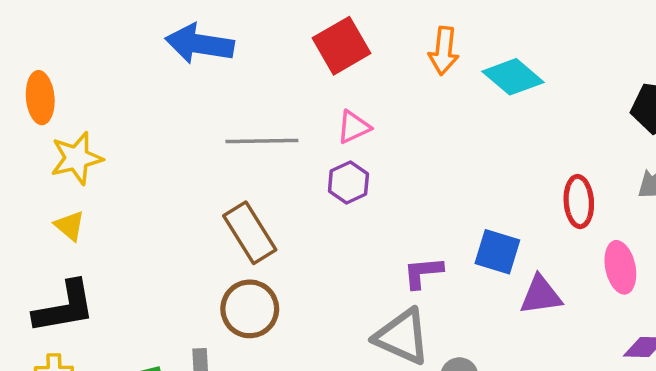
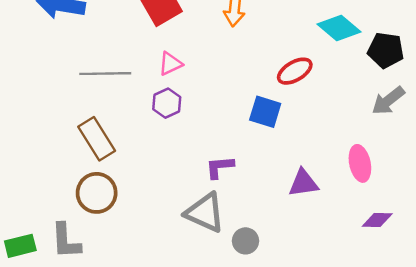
cyan diamond: (513, 77) -> (339, 28), moved
red ellipse: (579, 202) -> (295, 71), moved, turned 64
blue square: (497, 252) -> (265, 112), moved

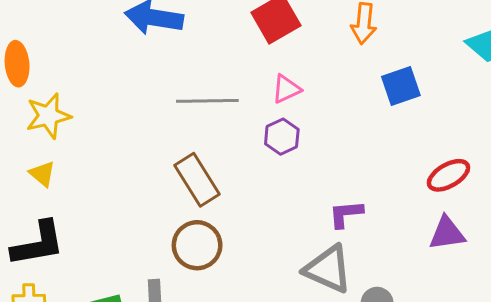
red ellipse: (295, 71) -> (448, 175), moved
blue square: (265, 112) -> (401, 86), moved, turned -36

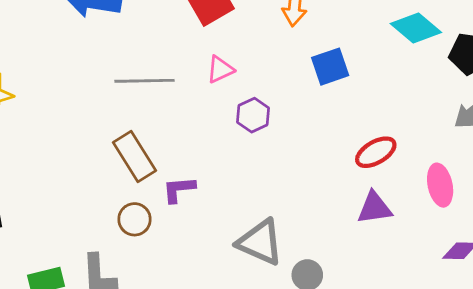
purple hexagon: (282, 137) -> (253, 115), moved
purple L-shape: (346, 214) -> (179, 189), moved
brown circle: (197, 245) -> (135, 219), size x0.7

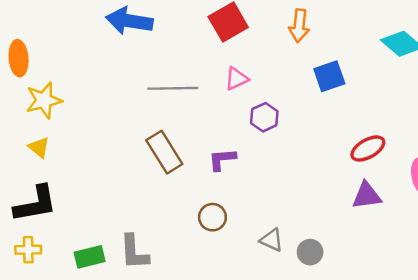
purple L-shape: (179, 189) -> (222, 159), moved
brown circle: (135, 219) -> (212, 217), moved
gray triangle: (260, 242) -> (272, 240), moved, size x0.6

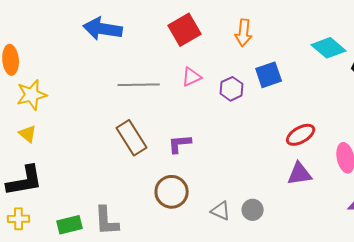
purple hexagon: (264, 117) -> (232, 89), moved
brown circle: (212, 217) -> (172, 192), size x1.4
gray circle: (310, 252) -> (253, 210), moved

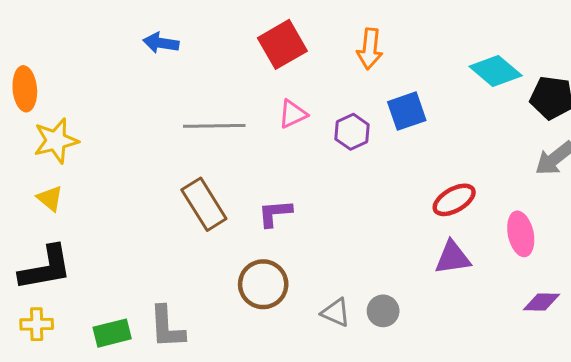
blue arrow: (103, 29) -> (161, 43), size x0.6

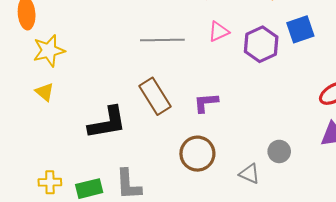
purple hexagon: (352, 132) -> (261, 44), size x1.4
black L-shape: (46, 268) -> (107, 123), moved
gray circle: (383, 311) -> (279, 151), moved
yellow cross: (37, 324) -> (50, 182), moved

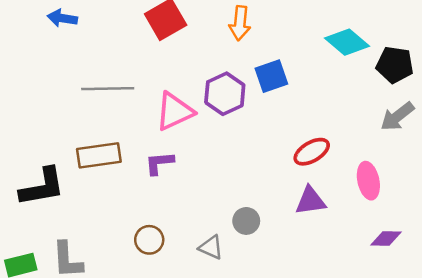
pink triangle: (219, 32) -> (174, 111), moved, size x1.6
brown rectangle: (155, 96) -> (99, 155), turned -66
brown circle: (197, 154) -> (149, 240), moved, size x0.7

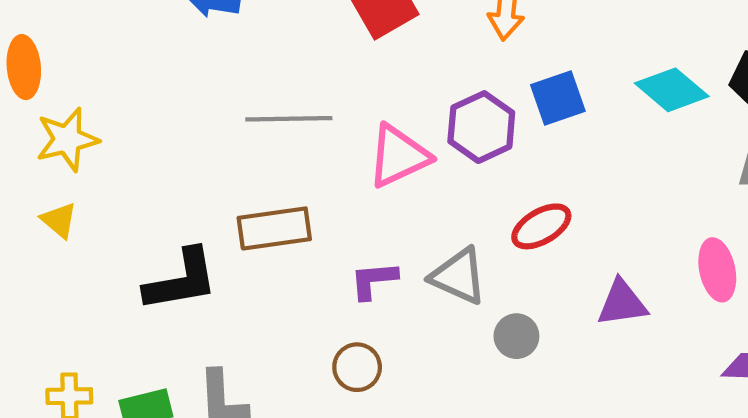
cyan diamond: (347, 42) -> (672, 90), moved
red ellipse: (312, 152) -> (541, 226), moved
purple L-shape: (159, 163) -> (374, 280), moved
gray triangle: (211, 247) -> (459, 276), moved, size x1.4

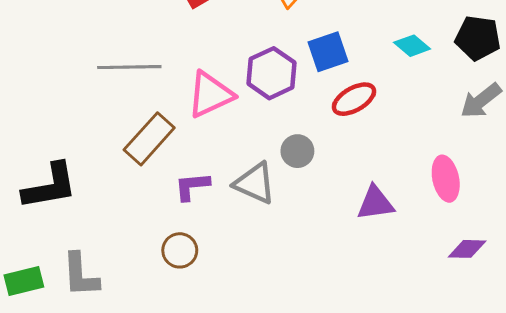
cyan diamond: (672, 90) -> (412, 46), size x0.7
red ellipse: (541, 226) -> (354, 99), moved
brown rectangle: (274, 228) -> (149, 139), moved, turned -40
gray circle: (516, 336) -> (297, 151), moved

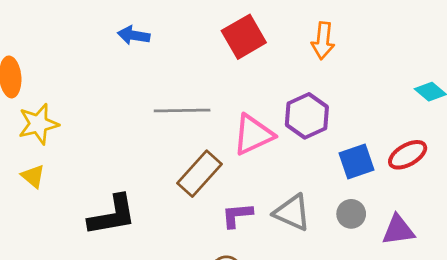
blue square: (328, 52) -> (357, 162), moved
red ellipse: (354, 99) -> (408, 155), moved
gray circle: (297, 151) -> (351, 214), moved

